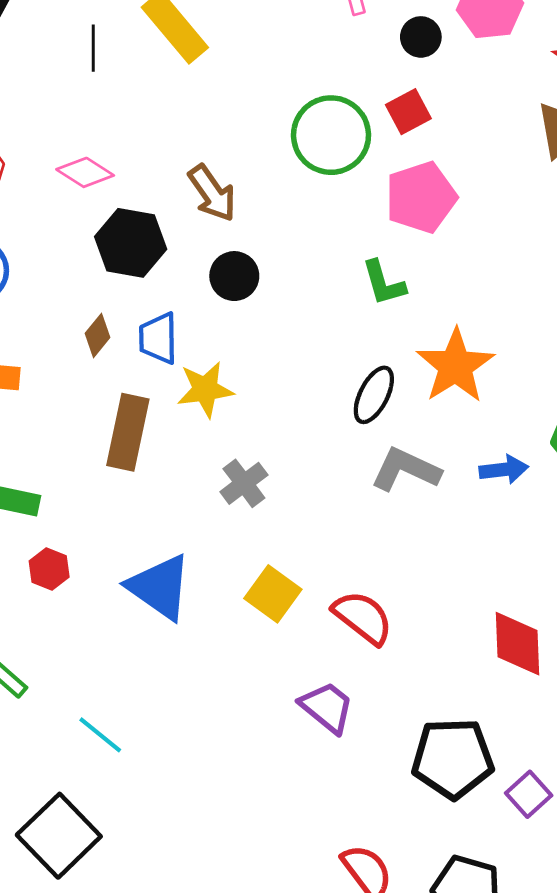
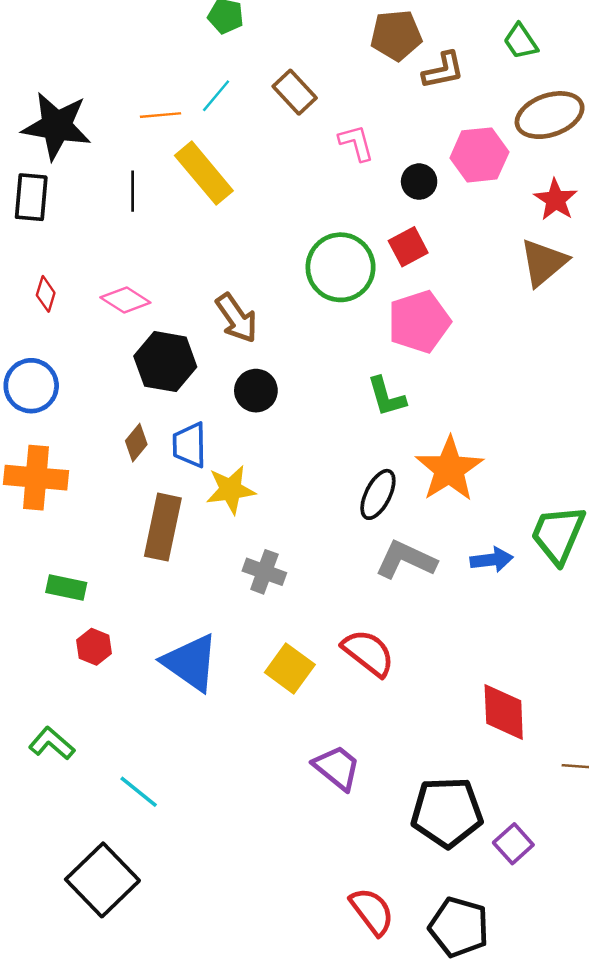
gray cross: (244, 483) -> (264, 572), turned -33
red semicircle: (363, 617) -> (368, 653), moved

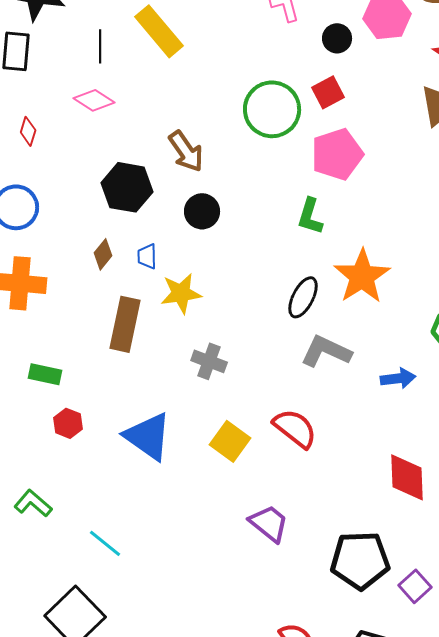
pink diamond: (125, 300) -> (94, 100), moved
green L-shape: (386, 397) -> (310, 216), turned 33
blue trapezoid: (189, 445) -> (147, 256), size x0.7
blue arrow: (492, 560) -> (398, 378), moved

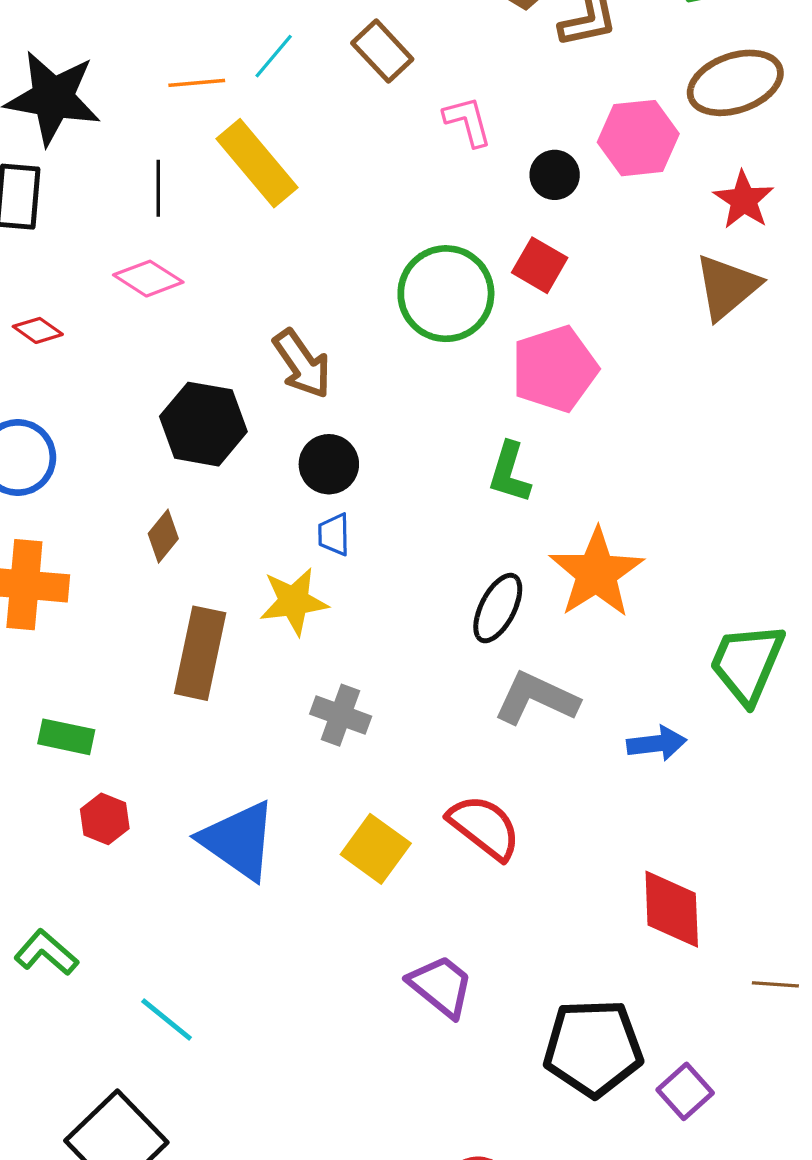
red square: (328, 92) -> (540, 265), turned -32
red diamond: (28, 131) -> (38, 330), turned -72
blue trapezoid: (147, 256) -> (334, 534), moved

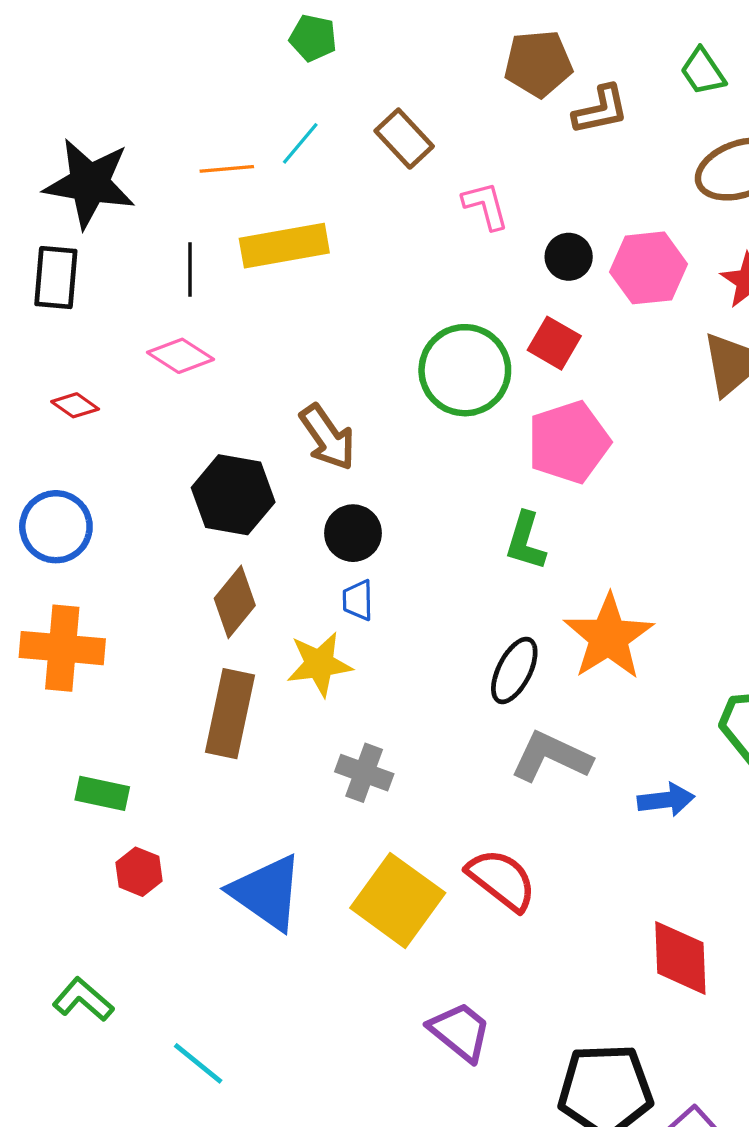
pink hexagon: (638, 138) -> (649, 268), moved
yellow rectangle: (257, 163) -> (284, 246), turned -60
brown diamond: (163, 536) -> (235, 602), moved, size x1.4
yellow square: (376, 849) -> (398, 900), size x1.4

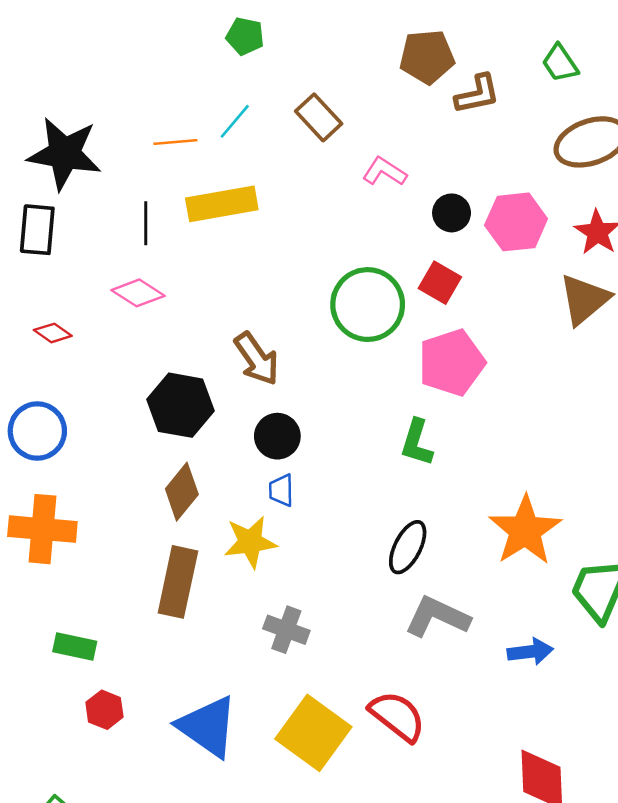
pink L-shape: (486, 206) -> (384, 172), turned -42
orange star: (609, 637) -> (525, 530), moved

